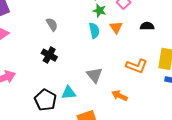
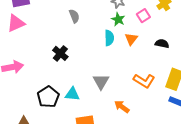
gray semicircle: (52, 24) -> (74, 16), moved

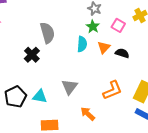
gray semicircle: (74, 16) -> (47, 33), moved, size x1.5
pink square: (143, 16) -> (118, 25), turned -32
black semicircle: (162, 44) -> (122, 53), moved
orange L-shape: (144, 81) -> (113, 90), turned -60

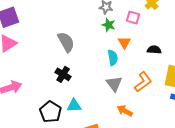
cyan semicircle: (82, 44) -> (113, 58), moved
black semicircle: (122, 53) -> (154, 50), moved
black cross: (32, 55) -> (63, 74), moved
gray triangle: (70, 87) -> (114, 84), moved

